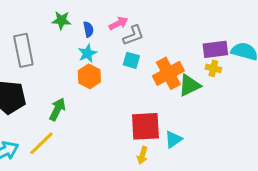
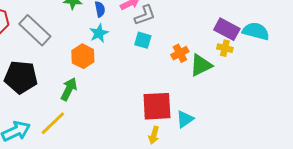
purple rectangle: (215, 49) -> (227, 29), turned 35
gray rectangle: (23, 50) -> (35, 30), turned -36
orange cross: (168, 73) -> (180, 53), size x0.6
orange hexagon: (89, 76) -> (83, 56), moved

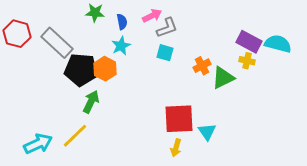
black pentagon: (21, 77) -> (81, 70), moved
cyan triangle: (185, 119) -> (207, 132), turned -30

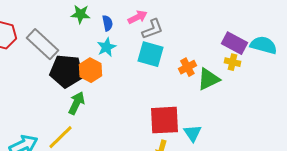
cyan square: (165, 53) -> (150, 54), size x1.5

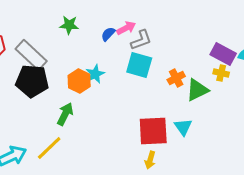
blue semicircle: (107, 23) -> (108, 34), moved, turned -126
cyan star: (106, 47) -> (95, 74), moved
black pentagon: (66, 71) -> (32, 81), moved
cyan triangle: (192, 133) -> (183, 127), moved

